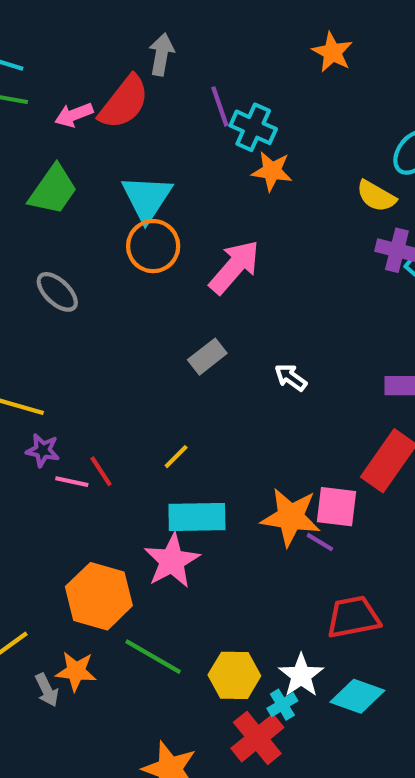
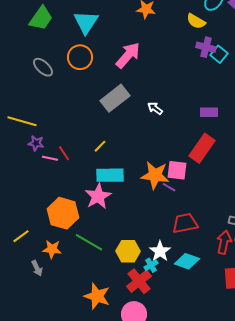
orange circle: (153, 246) -> (80, 57), moved
gray rectangle: (207, 357) -> (115, 98), size x1.6
gray arrow: (47, 690) -> (37, 268), moved

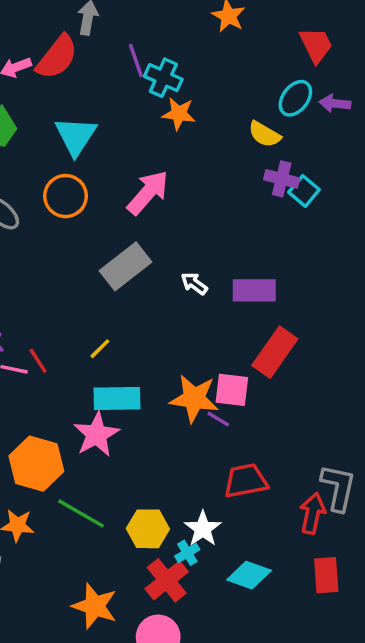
purple rectangle: (209, 112) -> (254, 290), moved, size x1.4
cyan diamond: (187, 261) -> (249, 575), moved

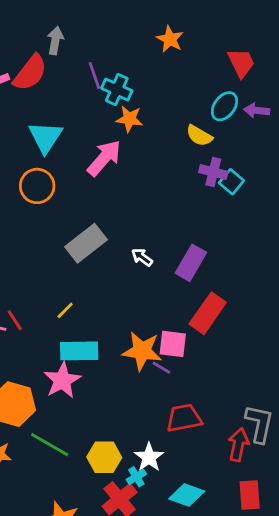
pink arrow: (148, 193) -> (104, 158), moved
purple rectangle: (254, 290) -> (191, 263), turned -60

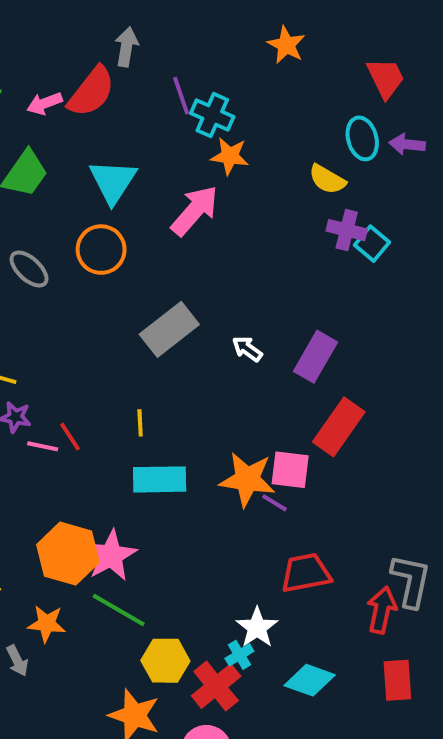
cyan ellipse: (224, 106) -> (362, 138), turned -52
yellow line: (65, 310) -> (140, 423), turned -48
pink star: (62, 380) -> (111, 555), moved
yellow hexagon: (104, 457) -> (165, 661), moved

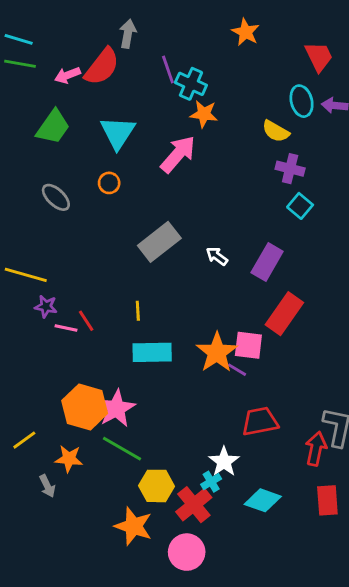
cyan square: (372, 244) -> (300, 206), moved
orange circle: (101, 250) -> (109, 183), size x0.6
orange star: (247, 479) -> (217, 352), turned 30

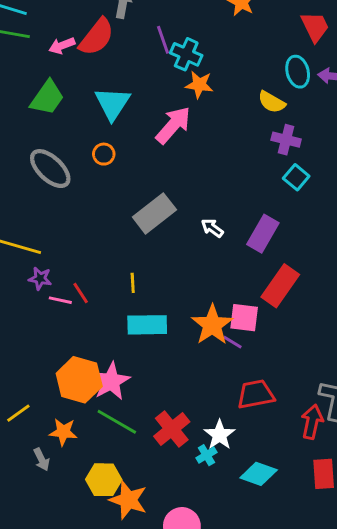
gray ellipse: (56, 197) -> (50, 169), size x1.4
yellow hexagon: (156, 486) -> (104, 480), moved
red cross: (194, 505) -> (172, 429), moved

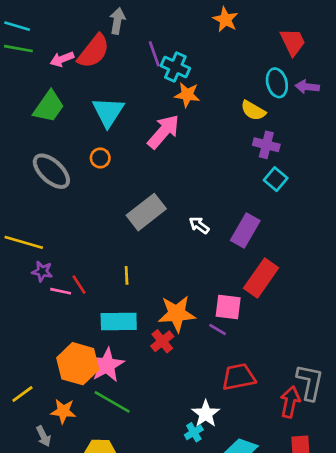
cyan rectangle: (147, 325) -> (119, 322), moved
orange star: (212, 325) -> (177, 314), moved, turned 30
red cross: (172, 429) -> (162, 341), moved, size x0.7

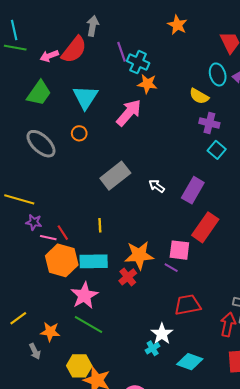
cyan line: (17, 26) -> (14, 30), turned 60
orange hexagon: (78, 364) -> (62, 260), moved

